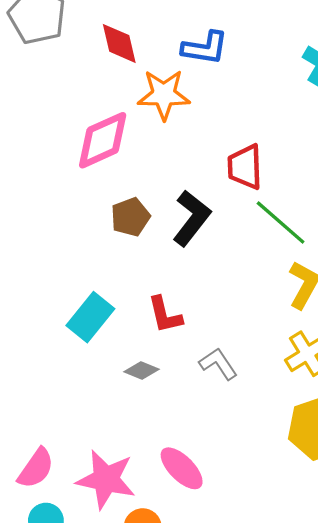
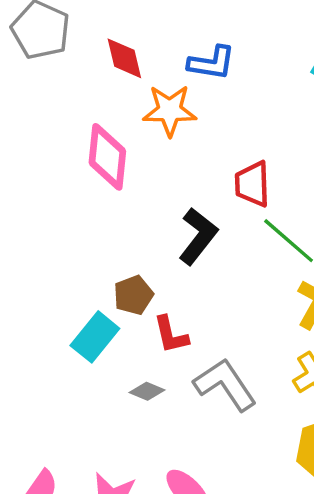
pink diamond: (103, 140) -> (107, 157), turned -60
brown pentagon: (130, 217) -> (133, 295), moved
gray L-shape: (218, 364) -> (225, 385), size x1.6

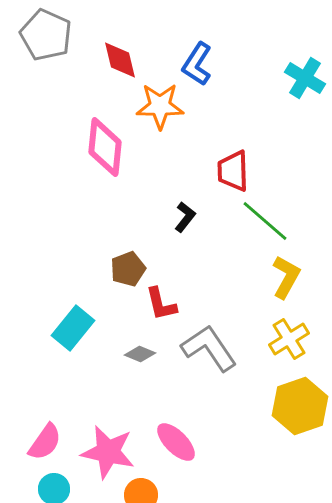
blue L-shape: (212, 63) -> (197, 64), turned 114
black L-shape: (198, 236) -> (185, 217), size x0.6
cyan rectangle: (95, 337) -> (73, 328), moved

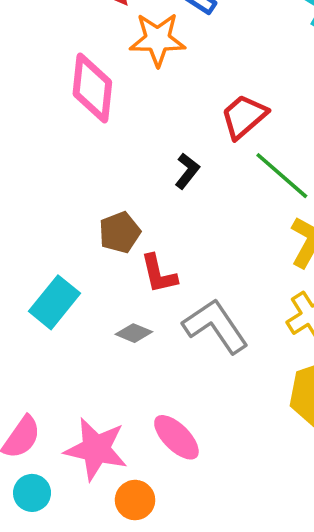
red trapezoid: (233, 171) -> (244, 116), turned 51

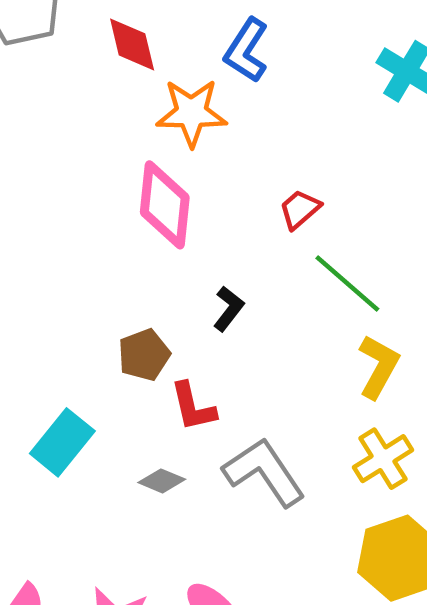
pink diamond: (92, 88) -> (165, 205), moved
red trapezoid: (244, 116) -> (300, 209), size x0.7
black L-shape: (187, 171) -> (229, 309), moved

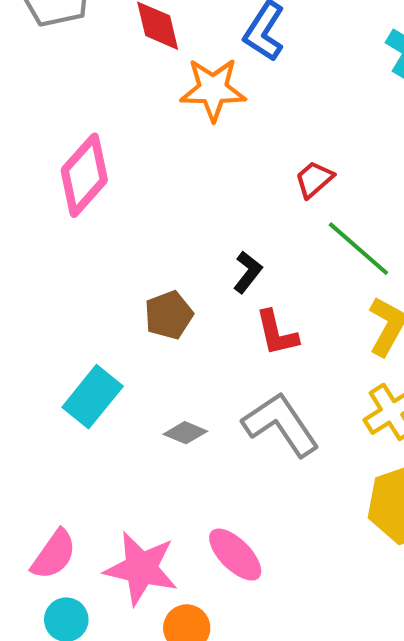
pink diamond: (165, 205) -> (84, 175), moved, turned 36
red L-shape: (193, 407) -> (277, 333), moved

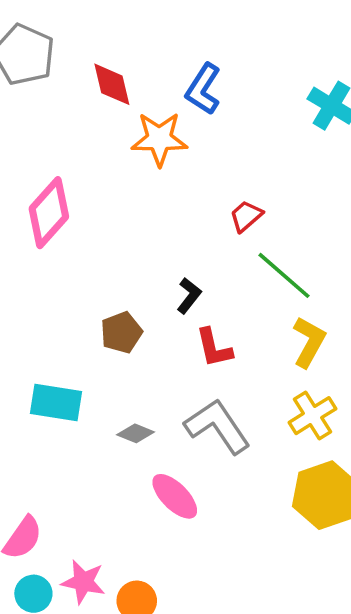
cyan rectangle: (93, 397) -> (56, 403), turned 60
pink ellipse: (235, 555) -> (175, 496), moved
pink star: (141, 568) -> (83, 582), moved, size x0.7

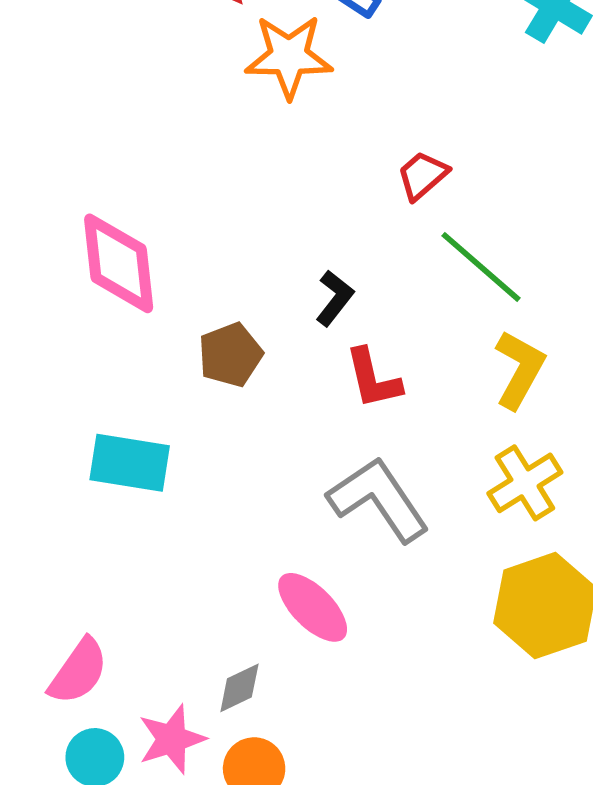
pink diamond: (49, 213) -> (119, 263), moved, turned -48
gray diamond: (136, 433) -> (239, 688), moved, turned -48
pink star: (83, 582) -> (172, 739), turned -30

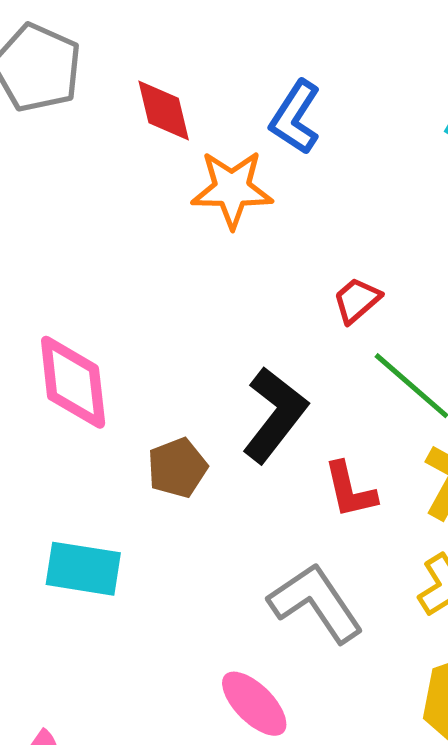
black L-shape: (335, 298) -> (275, 415), size x1.8
red L-shape: (373, 379) -> (350, 490), moved

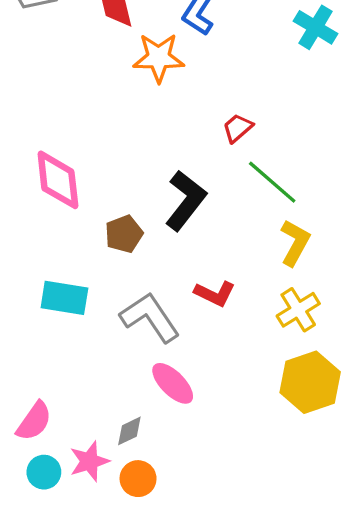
red L-shape: (350, 490) -> (215, 294), moved, turned -51
gray L-shape: (316, 603) -> (150, 317), moved

